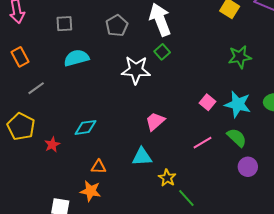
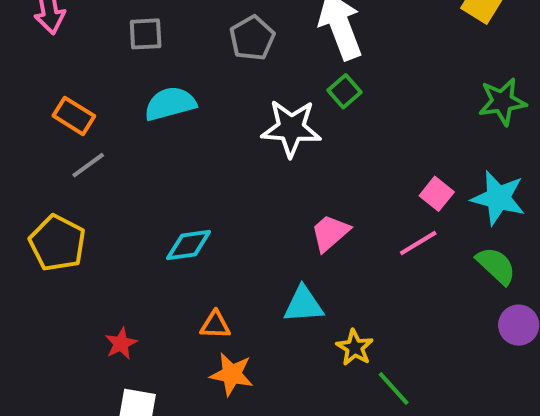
orange rectangle: (20, 57) -> (74, 116), moved, turned -30
pink line: (202, 143) -> (418, 243), moved
red star: (52, 145) -> (121, 343), moved
orange star: (91, 191) -> (232, 374), moved

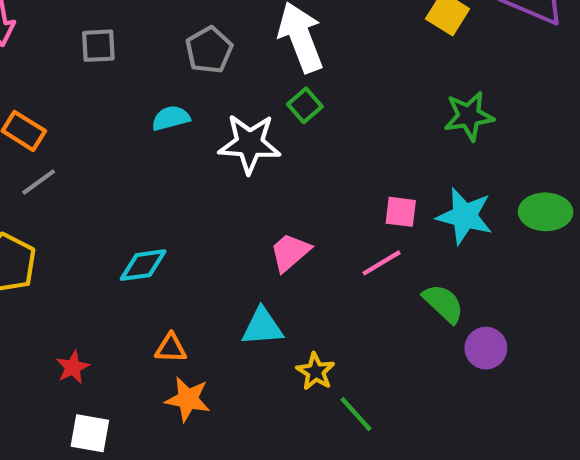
cyan semicircle: (170, 104) -> (171, 118), moved, size x0.7
pink square: (437, 194) -> (401, 212), turned -32
green semicircle: (496, 266) -> (443, 303), moved

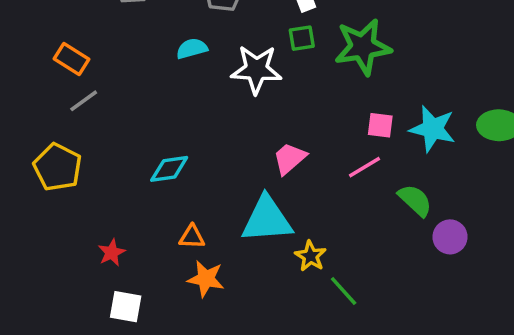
green square: (305, 105) -> (302, 38), turned 32
green star: (469, 116) -> (363, 47), moved, size x1.4
cyan triangle: (262, 327) -> (267, 219), size x1.5

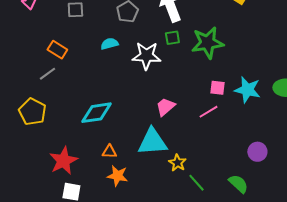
orange rectangle: (72, 59) -> (57, 50), moved
cyan diamond: (169, 169) -> (96, 113), size x1.4
green semicircle: (415, 200) -> (238, 184), moved
red star: (112, 253) -> (63, 161), size x1.8

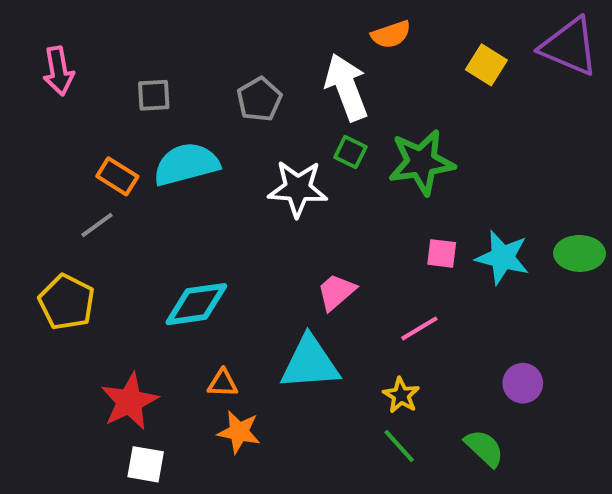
green square: (172, 38) -> (350, 152), turned 35
cyan semicircle: (109, 44) -> (186, 164), moved, size x1.8
pink line: (208, 112) -> (419, 328), moved
yellow star: (177, 163) -> (401, 395), moved

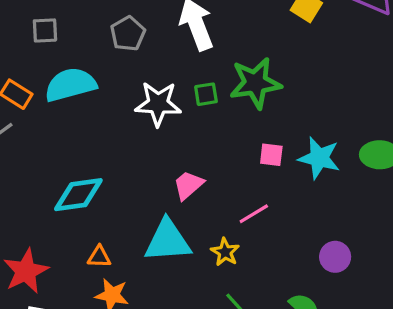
green square: (350, 152) -> (206, 94), moved, turned -35
yellow star: (401, 395) -> (225, 252), moved

